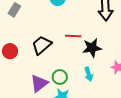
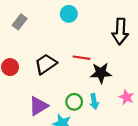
green circle: (60, 77) -> (74, 102), moved

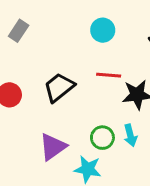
cyan circle: (69, 14) -> (103, 30), moved

